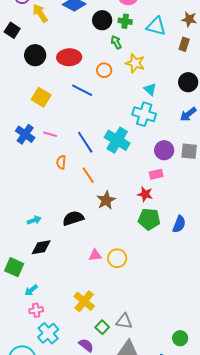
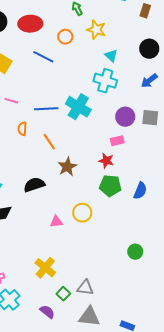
blue line: (85, 142) -> (46, 109), turned -60
yellow circle: (117, 258) -> (82, 213), moved
green circle: (180, 338) -> (135, 252), moved

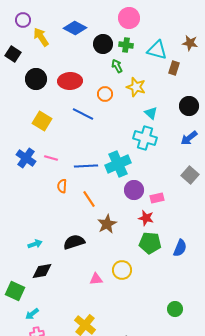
brown rectangle: (145, 11) -> (174, 68), moved
cyan cross: (78, 107) -> (118, 164), turned 35
purple circle: (125, 117) -> (134, 190), moved
gray square: (150, 118) -> (190, 175), turned 36

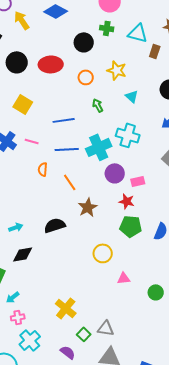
black circle: (103, 44) -> (84, 42), moved
green arrow: (117, 66) -> (98, 105), moved
blue line: (83, 114) -> (64, 120), moved, turned -35
cyan cross: (145, 138) -> (128, 135), moved
pink triangle: (96, 279) -> (124, 278), moved

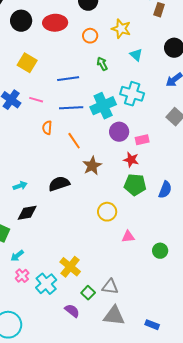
pink cross: (18, 317) -> (22, 276), turned -32
cyan cross: (30, 340) -> (46, 284), moved

